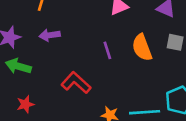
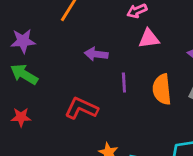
purple arrow: (50, 35) -> (96, 54), moved
red L-shape: (76, 83) -> (81, 108), turned -32

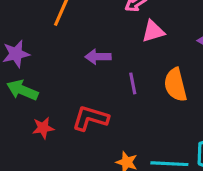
red star: (21, 117) -> (43, 128), moved

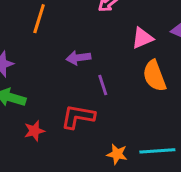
pink triangle: (153, 31) -> (142, 38), moved
purple line: (133, 83) -> (103, 85), moved

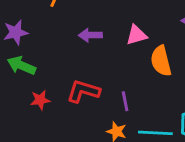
pink triangle: (142, 38) -> (136, 35), moved
purple line: (103, 85) -> (125, 101), moved

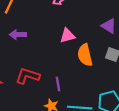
purple arrow: (90, 35) -> (18, 35), moved

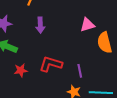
purple arrow: (18, 35) -> (40, 25), turned -91

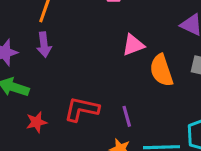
purple arrow: (40, 25) -> (44, 45), moved

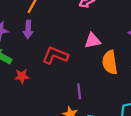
red L-shape: (82, 109) -> (55, 55), moved
red star: (36, 122) -> (22, 76), moved

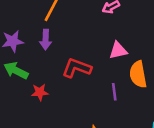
purple line: (79, 91) -> (114, 92), moved

